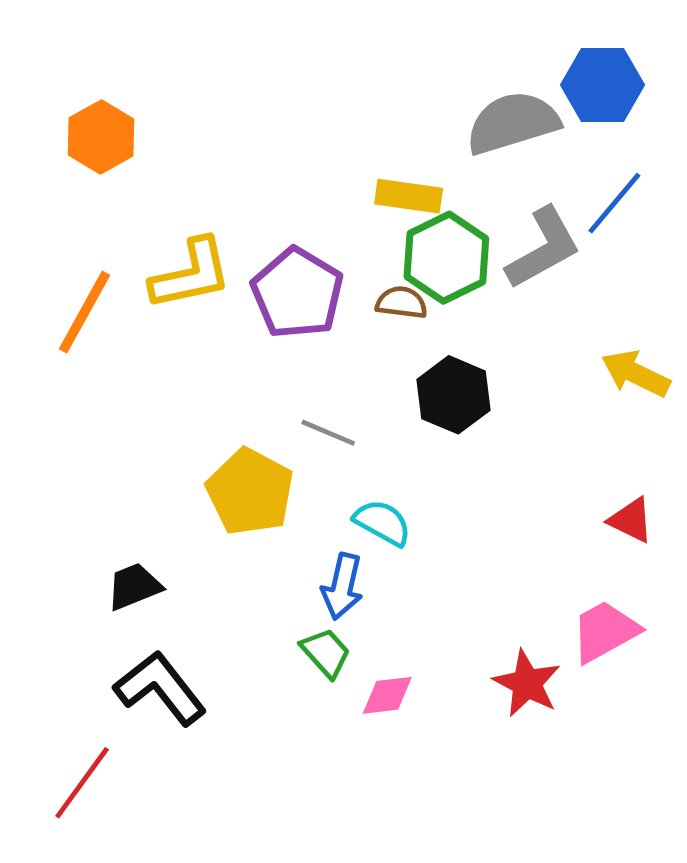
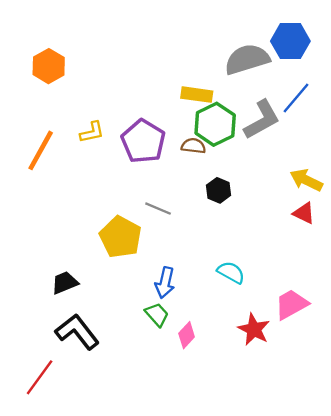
yellow L-shape: (191, 274) -> (92, 132), size x0.6
black hexagon: (454, 395) -> (219, 190), size x0.7
red triangle: (631, 520) -> (304, 213), moved
cyan semicircle: (383, 523) -> (231, 272), moved
pink diamond: (387, 695) -> (187, 335), turned -40

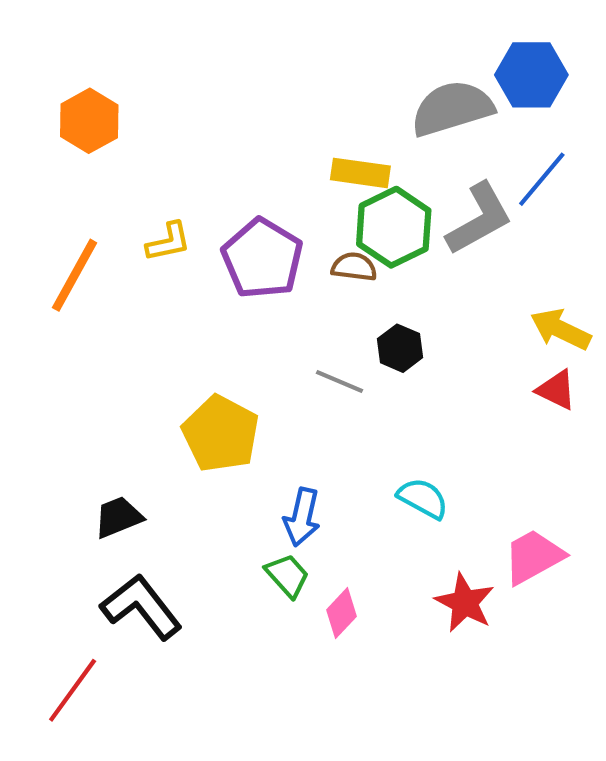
gray line: (158, 209) -> (340, 382), moved

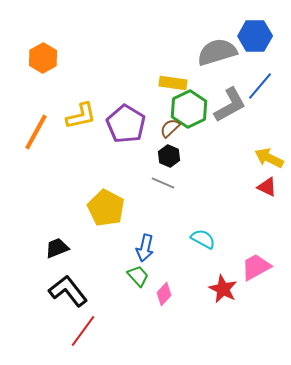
yellow L-shape: (168, 242) -> (81, 116), size x1.4
brown semicircle: (354, 267) -> (170, 128), turned -50
black hexagon: (400, 348) -> (169, 156), moved
red line: (73, 690) -> (83, 331), moved

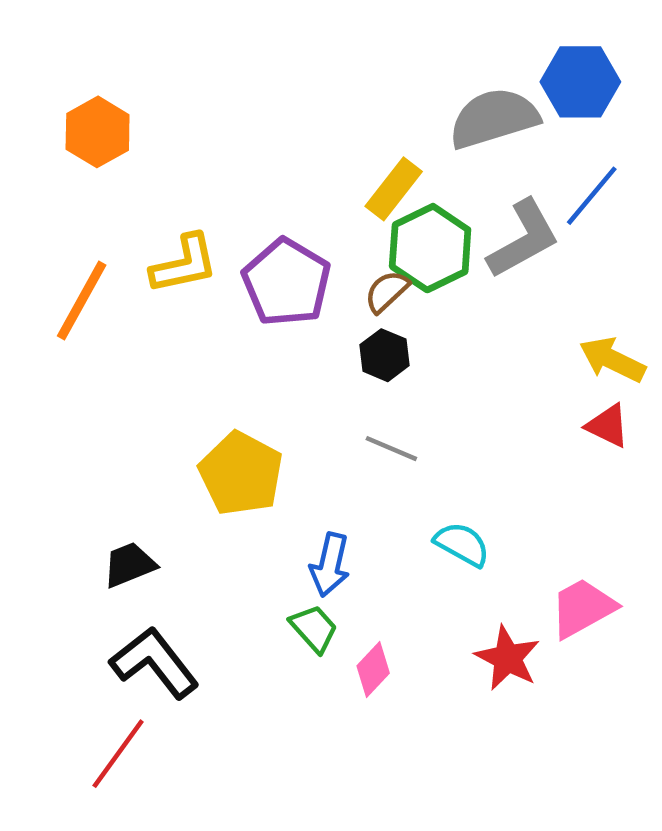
yellow rectangle: (173, 83) -> (394, 189), turned -60
gray line: (163, 183) -> (391, 449), moved
red line: (83, 331) -> (118, 754), moved

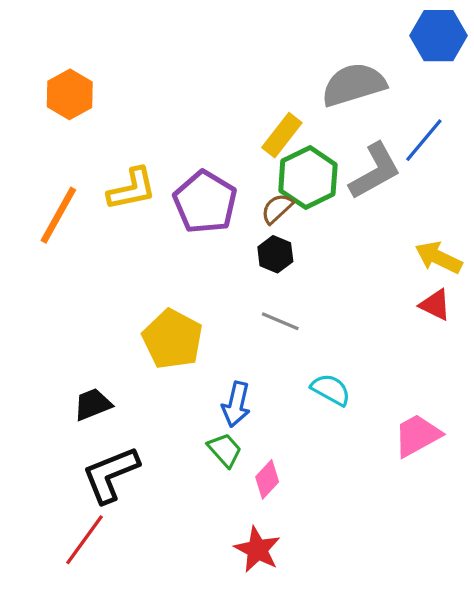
blue hexagon: (580, 82) -> (438, 36), moved
red star: (508, 658) -> (257, 550), moved
black L-shape: (154, 663) -> (111, 474), turned -74

